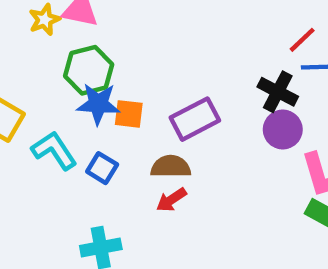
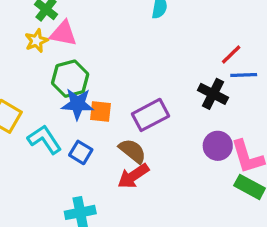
purple circle: (283, 130) -> (218, 146), moved
brown semicircle: (171, 167) -> (132, 151), turned 40
red arrow: (171, 200) -> (133, 176), size x1.4

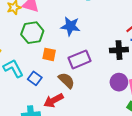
black cross: (213, 94) -> (119, 50), turned -36
blue star: (78, 104) -> (70, 26), moved
red arrow: (133, 176) -> (54, 100), moved

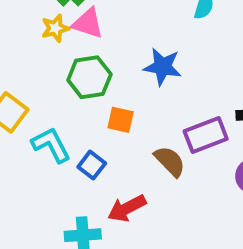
purple rectangle: (80, 59) -> (206, 135), moved
brown semicircle: (66, 80) -> (170, 161), moved

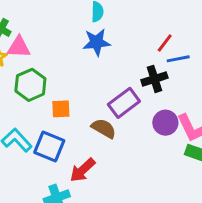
blue star: (163, 67) -> (97, 42), moved
blue square: (92, 165) -> (49, 146), size x1.5

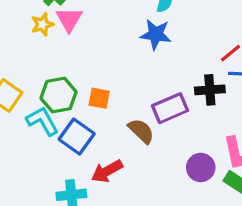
pink triangle: (19, 47) -> (69, 19), turned 45
green hexagon: (30, 85) -> (59, 95), moved
purple circle: (165, 123) -> (201, 167), moved

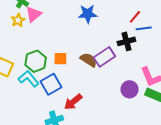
pink triangle: (69, 19) -> (34, 14), turned 30
brown semicircle: (141, 131) -> (89, 60), moved
blue square: (77, 136) -> (51, 84), turned 35

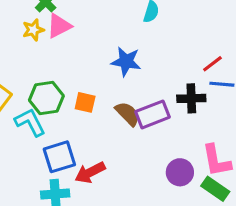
blue star: (88, 14) -> (126, 61), moved
blue square: (51, 84) -> (59, 157), moved

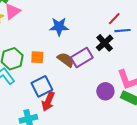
black cross: (191, 98) -> (105, 43), turned -30
blue square: (59, 157) -> (42, 86), moved
red arrow: (90, 173) -> (48, 101), turned -30

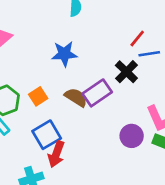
orange square: (37, 57) -> (38, 96), turned -32

